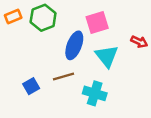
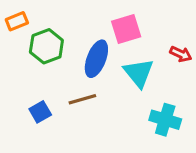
green hexagon: (43, 18) -> (46, 46), moved
cyan cross: (95, 93) -> (165, 120), moved

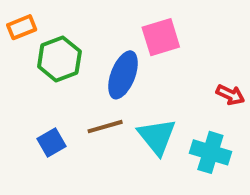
red arrow: (181, 54) -> (230, 95), moved
cyan triangle: (139, 73) -> (157, 137), moved

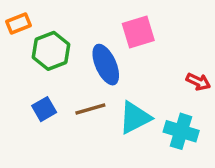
blue ellipse: (123, 75) -> (106, 65), turned -45
cyan triangle: (157, 137) -> (135, 118), turned 42
blue square: (51, 142) -> (44, 109), moved

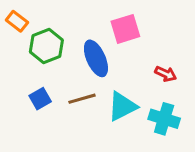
orange rectangle: (19, 23) -> (17, 21), turned 60
red arrow: (198, 82) -> (166, 74), moved

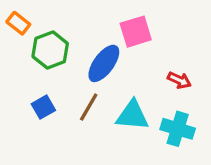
blue ellipse: (96, 58) -> (104, 63), turned 60
brown line: (82, 99) -> (89, 107), turned -44
cyan triangle: (122, 106) -> (132, 115), turned 32

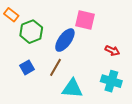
pink square: (136, 32) -> (85, 20), turned 30
cyan triangle: (132, 115) -> (72, 88), moved

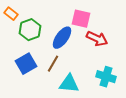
red arrow: (112, 51) -> (97, 39), moved, size x1.5
blue square: (27, 67) -> (26, 64), size x1.5

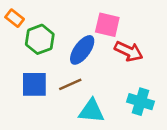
blue square: (26, 64) -> (34, 84), turned 30
brown line: (53, 64) -> (70, 84), turned 36

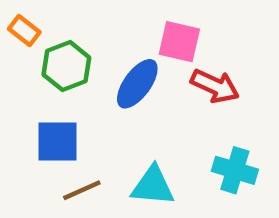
brown line: (70, 84) -> (82, 190), moved

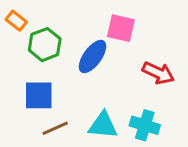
red arrow: (215, 86) -> (158, 73), moved
cyan cross: (235, 170) -> (145, 125), moved

